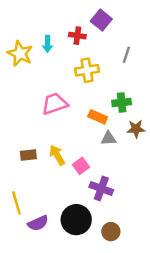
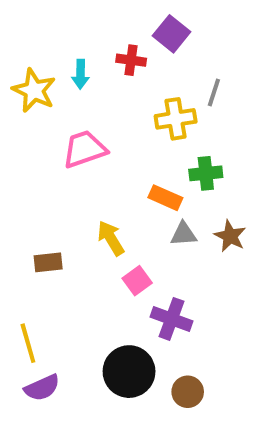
yellow cross: (87, 70) -> (176, 119), moved
pink trapezoid: (55, 104) -> (85, 149), moved
brown star: (136, 129) -> (230, 236), moved, turned 30
yellow arrow: (57, 155) -> (111, 238), moved
purple semicircle: (38, 223) -> (42, 388), moved

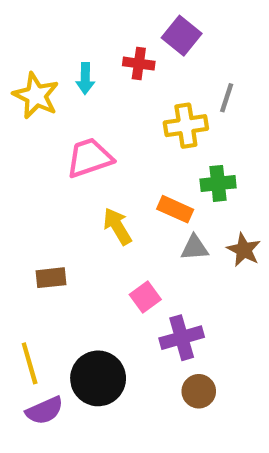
yellow arrow: (111, 238) -> (117, 226), moved
purple cross: (171, 319) -> (182, 338), turned -36
black circle: (129, 372) -> (98, 378), moved
brown circle: (188, 392) -> (199, 391), moved

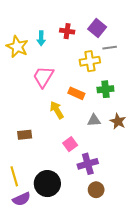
purple square: (182, 36) -> (97, 28), moved
gray line: (227, 98) -> (110, 48), turned 64
pink trapezoid: (90, 158) -> (43, 77), turned -40
orange rectangle: (175, 209) -> (76, 93), moved

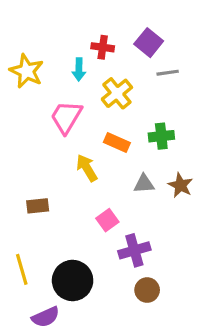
cyan arrow: (41, 38) -> (79, 70), moved
yellow cross: (90, 61) -> (117, 93), moved, turned -30
purple semicircle: (21, 199) -> (46, 317), moved

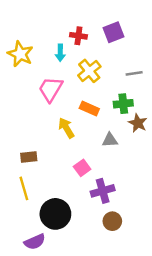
purple square: (149, 43) -> (114, 32), turned 30
gray line: (168, 73) -> (134, 73), moved
brown star: (180, 185) -> (138, 123), moved
yellow line: (22, 269) -> (24, 188), moved

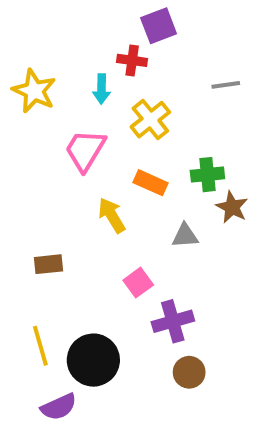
purple square: (114, 32) -> (159, 26), moved
gray line: (134, 73) -> (226, 85), moved
yellow line: (24, 188) -> (40, 346), moved

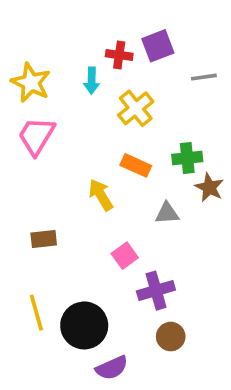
purple square: (159, 26) -> (158, 46), moved
pink trapezoid: (85, 150) -> (36, 136), moved
purple semicircle: (59, 407) -> (112, 368), moved

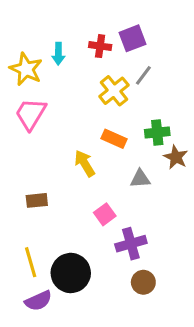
gray line: (204, 77) -> (143, 75), moved, turned -45
cyan arrow: (92, 81) -> (58, 54), moved
purple semicircle: (112, 368) -> (38, 301), moved

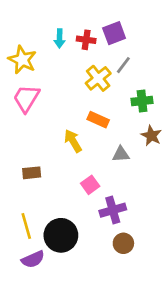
cyan arrow: (58, 54) -> (60, 38), moved
green cross: (157, 132) -> (142, 101), moved

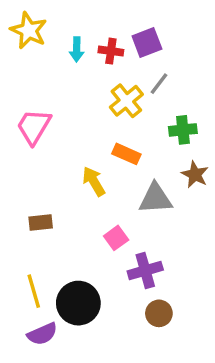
yellow star: (22, 60) -> (29, 30), moved
gray triangle: (121, 154) -> (156, 198), size x1.5

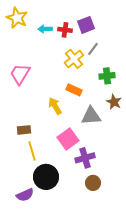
cyan arrow: (77, 49) -> (45, 29), turned 88
pink square: (116, 238) -> (68, 139), size x1.5
yellow line: (34, 291) -> (32, 151), moved

